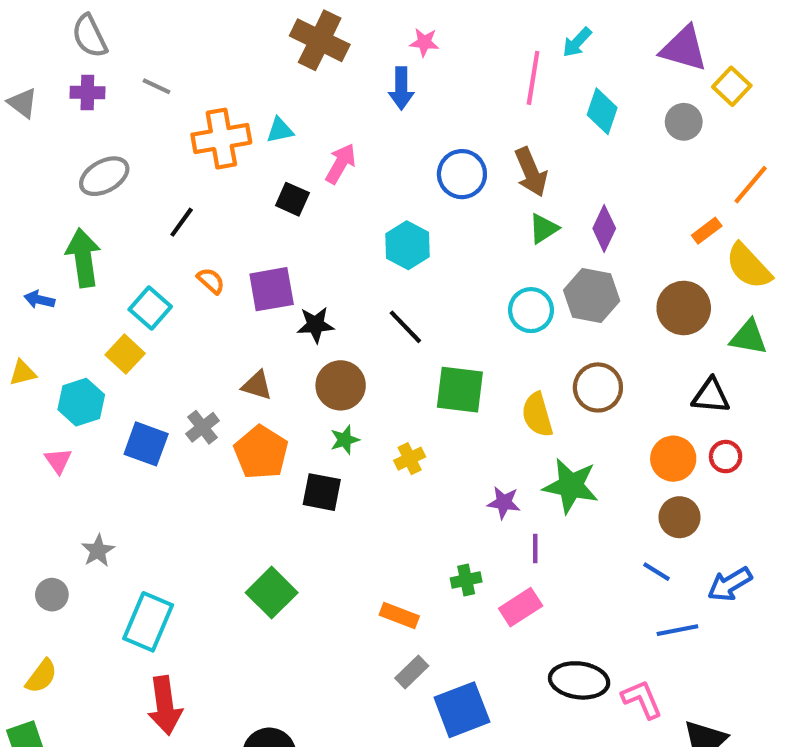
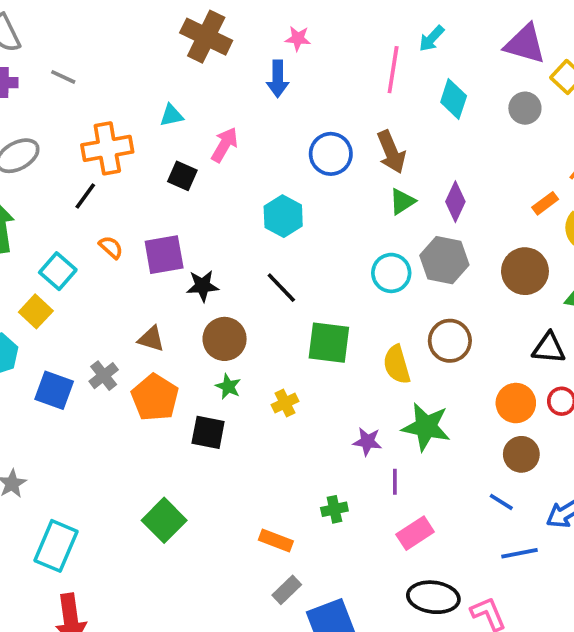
orange cross: (221, 139) -> (107, 148), moved
green star: (345, 440) -> (228, 387), turned -30
pink rectangle: (521, 607) -> (415, 533), moved

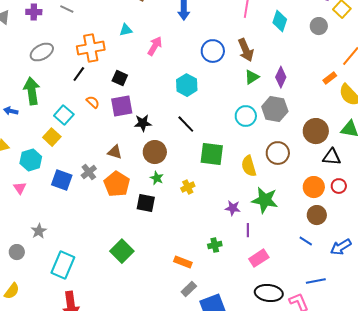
black square: (182, 176) -> (120, 78), moved
brown circle: (525, 271) -> (316, 131), moved
blue line: (519, 553) -> (316, 281), moved

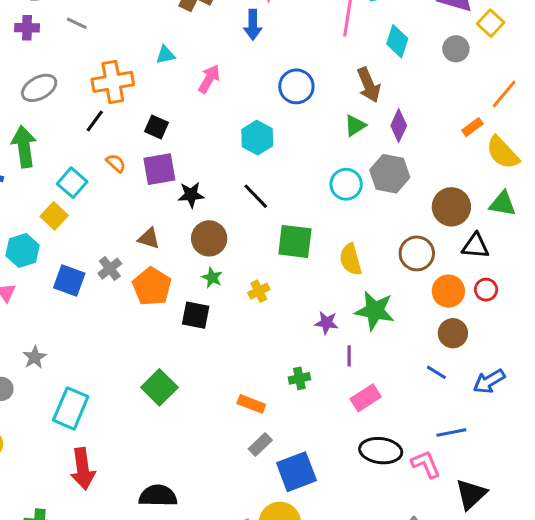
brown arrow: (246, 50) -> (369, 85), moved
brown circle: (278, 153) -> (417, 253), moved

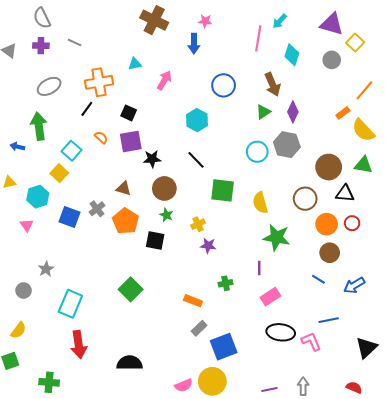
purple star: (327, 323) -> (208, 246), moved
black triangle: (471, 494) -> (366, 348), moved

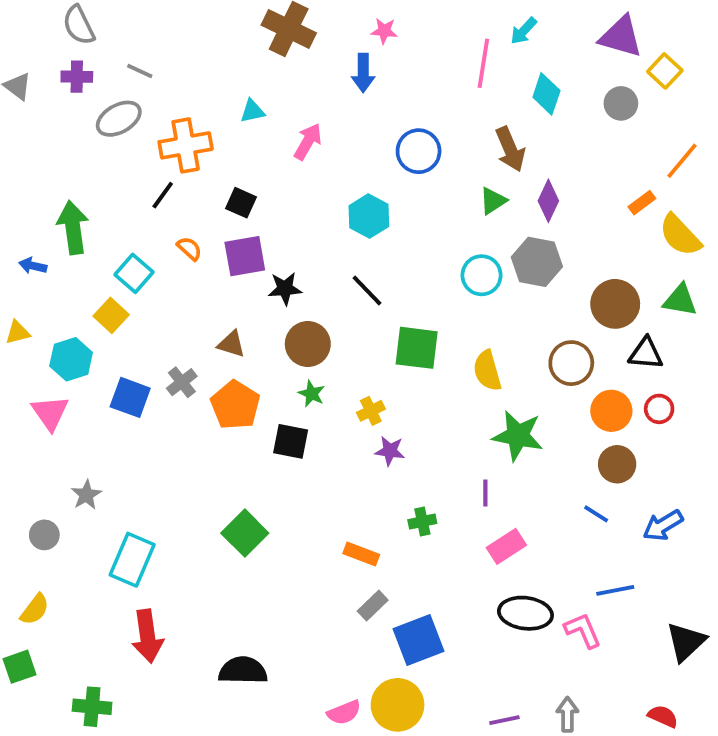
gray ellipse: (49, 86) -> (119, 119), moved
pink triangle: (27, 225) -> (50, 413), size x1.5

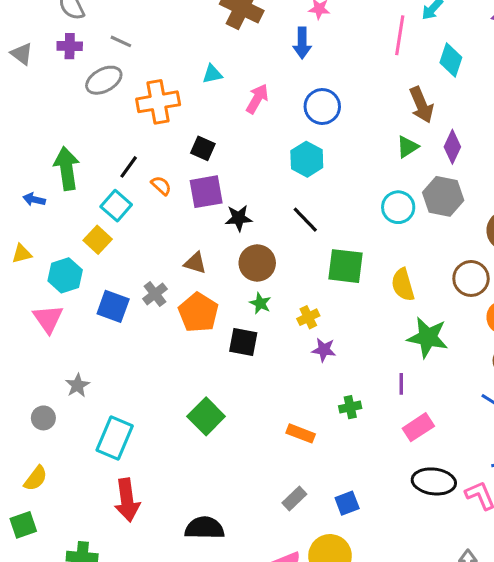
blue circle: (419, 151) -> (322, 107), moved
black line: (163, 195) -> (129, 167), moved
gray rectangle: (373, 606) -> (294, 499), moved
blue square: (419, 640) -> (347, 503), size x0.6

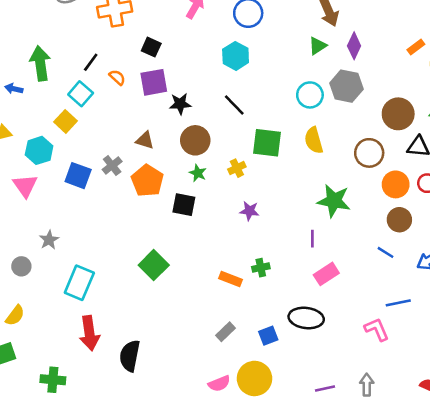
yellow semicircle: (403, 285) -> (314, 140), moved
yellow cross: (308, 317) -> (237, 168), moved
green cross: (350, 407) -> (261, 268), moved
black ellipse: (434, 481) -> (306, 318), moved
black semicircle: (205, 528) -> (130, 356), moved, turned -80

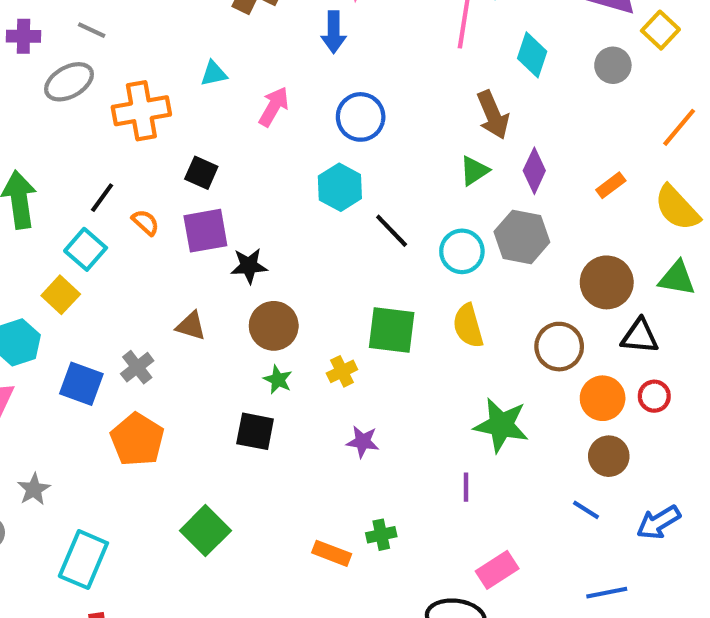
orange rectangle: (416, 47) -> (611, 185), moved
black line: (234, 105) -> (392, 231), moved
orange pentagon: (147, 181) -> (137, 440), moved
pink rectangle: (326, 274) -> (497, 570), moved

